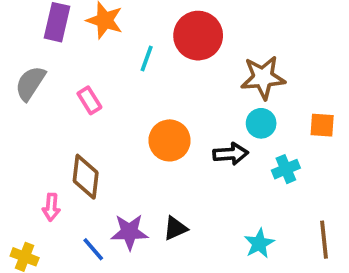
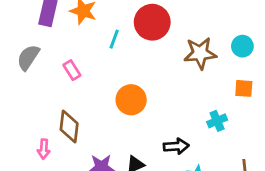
cyan circle: (261, 123) -> (242, 46), moved
black arrow: (231, 154) -> (176, 146), moved

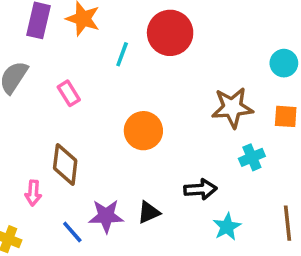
brown star: (200, 53) -> (232, 108), moved

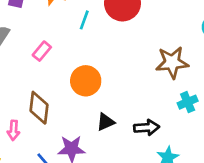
pink rectangle: (69, 93) -> (42, 51), turned 72
orange circle: (143, 131) -> (86, 81), moved
black triangle: (149, 212) -> (105, 122), moved

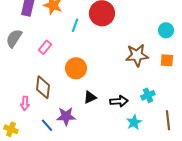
cyan cross: (188, 102) -> (148, 95), moved

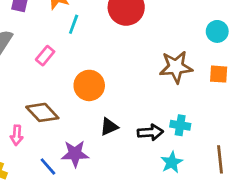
cyan line: (75, 25) -> (74, 24), moved
brown diamond: (43, 87) -> (42, 112), turned -50
cyan cross: (148, 95) -> (180, 125), moved, turned 32

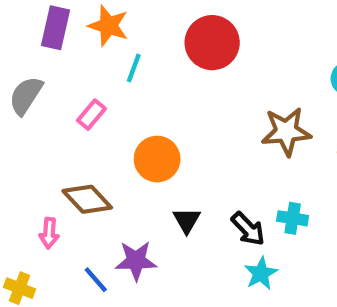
black triangle: (109, 127) -> (187, 220), turned -36
black arrow: (150, 132) -> (248, 229), turned 50
cyan star: (172, 162) -> (261, 273), moved

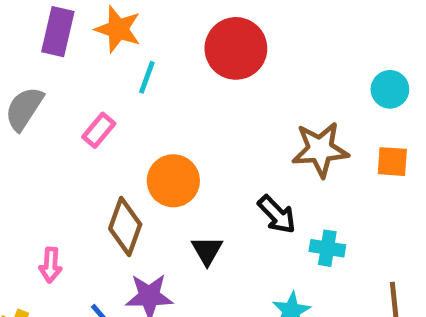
brown diamond: (87, 199) -> (125, 227), moved, turned 63
black arrow: (248, 229) -> (277, 214), moved

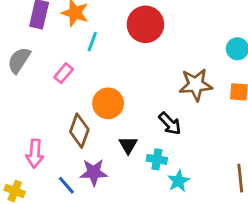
cyan cross: (327, 248) -> (157, 159), moved
pink arrow: (51, 265) -> (35, 154), size x1.4

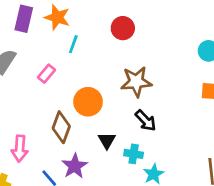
red circle: (145, 24) -> (123, 28), size x0.7
brown star: (196, 85) -> (136, 82), moved
purple star: (94, 172) -> (75, 166), turned -30

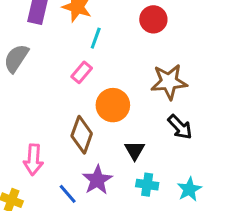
pink rectangle: (47, 74) -> (82, 72), moved
cyan cross: (134, 154) -> (147, 185), moved

